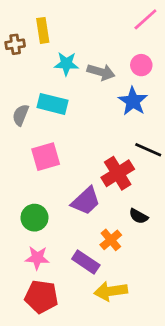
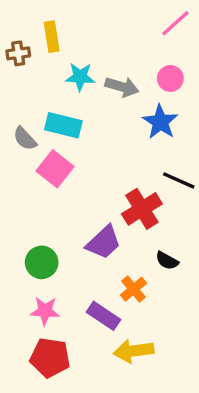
gray semicircle: (21, 115) -> (25, 139), turned -65
pink square: (46, 157) -> (55, 169), moved, turned -36

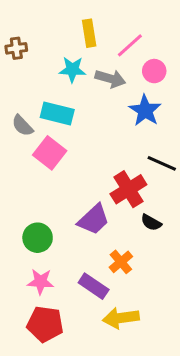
pink line: (175, 23) -> (130, 45), moved
yellow rectangle: (52, 37) -> (89, 33), moved
black semicircle: (167, 261) -> (151, 223), moved

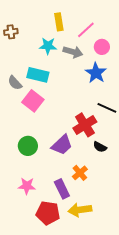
green circle: (38, 238) -> (28, 146), moved
purple rectangle: (94, 286) -> (62, 189), turned 30
red pentagon: (45, 324) -> (48, 213), moved

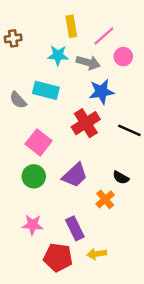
blue star: (96, 73) -> (101, 92), moved, turned 30
pink square: (33, 101) -> (39, 142), moved
red cross: (85, 125) -> (86, 123), moved
orange cross: (80, 173) -> (105, 199), moved
yellow arrow: (80, 210) -> (97, 254), size x0.7

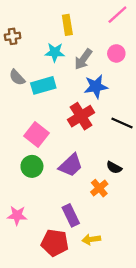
pink line: (104, 36) -> (117, 15), moved
gray arrow: (88, 63) -> (83, 59), turned 110
cyan rectangle: (46, 90) -> (43, 85), turned -30
gray semicircle: (18, 100) -> (17, 77), moved
pink star: (33, 225) -> (17, 215), moved

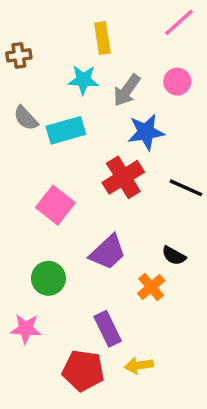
green circle: (32, 166) -> (48, 278), moved

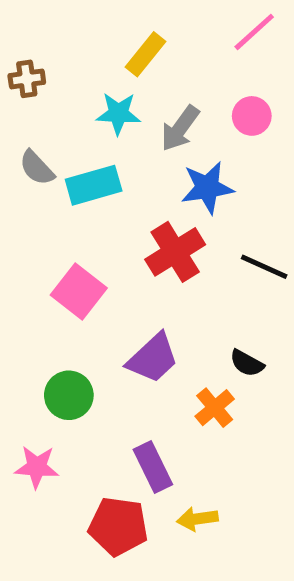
yellow rectangle: (102, 38) -> (145, 54), turned 48

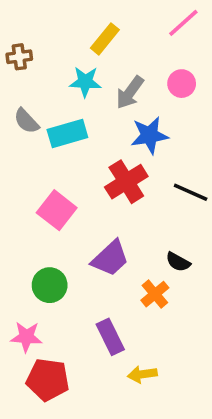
red pentagon: (118, 526) -> (48, 380), moved

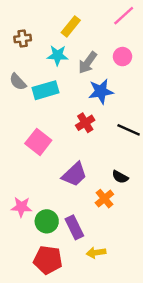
brown cross: (19, 57) -> (23, 39), moved
red cross: (126, 182) -> (85, 123), size x0.7
green circle: (50, 285) -> (47, 221), moved
pink star: (26, 337) -> (21, 207), moved
red pentagon: (48, 380) -> (48, 260), moved

